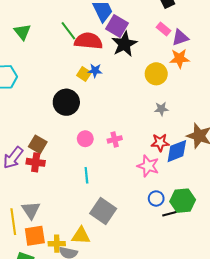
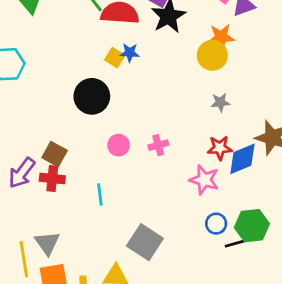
orange star: (180, 59) -> (221, 37), moved
cyan line: (86, 175) -> (100, 195), moved

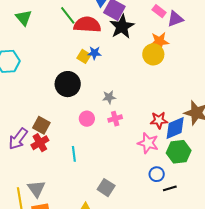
gray star: (220, 102) -> (109, 97), moved
red cross: (52, 179) -> (40, 143), turned -36
green hexagon: (252, 226) -> (179, 152), moved
gray square: (145, 242) -> (106, 188), size x0.7

